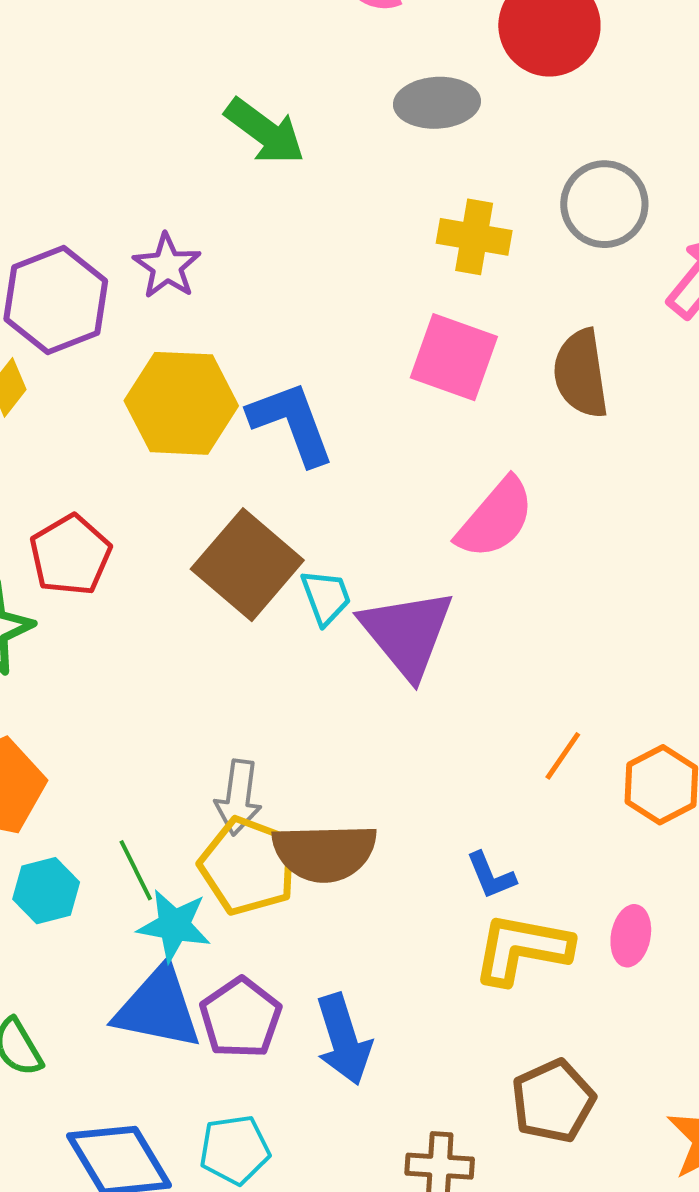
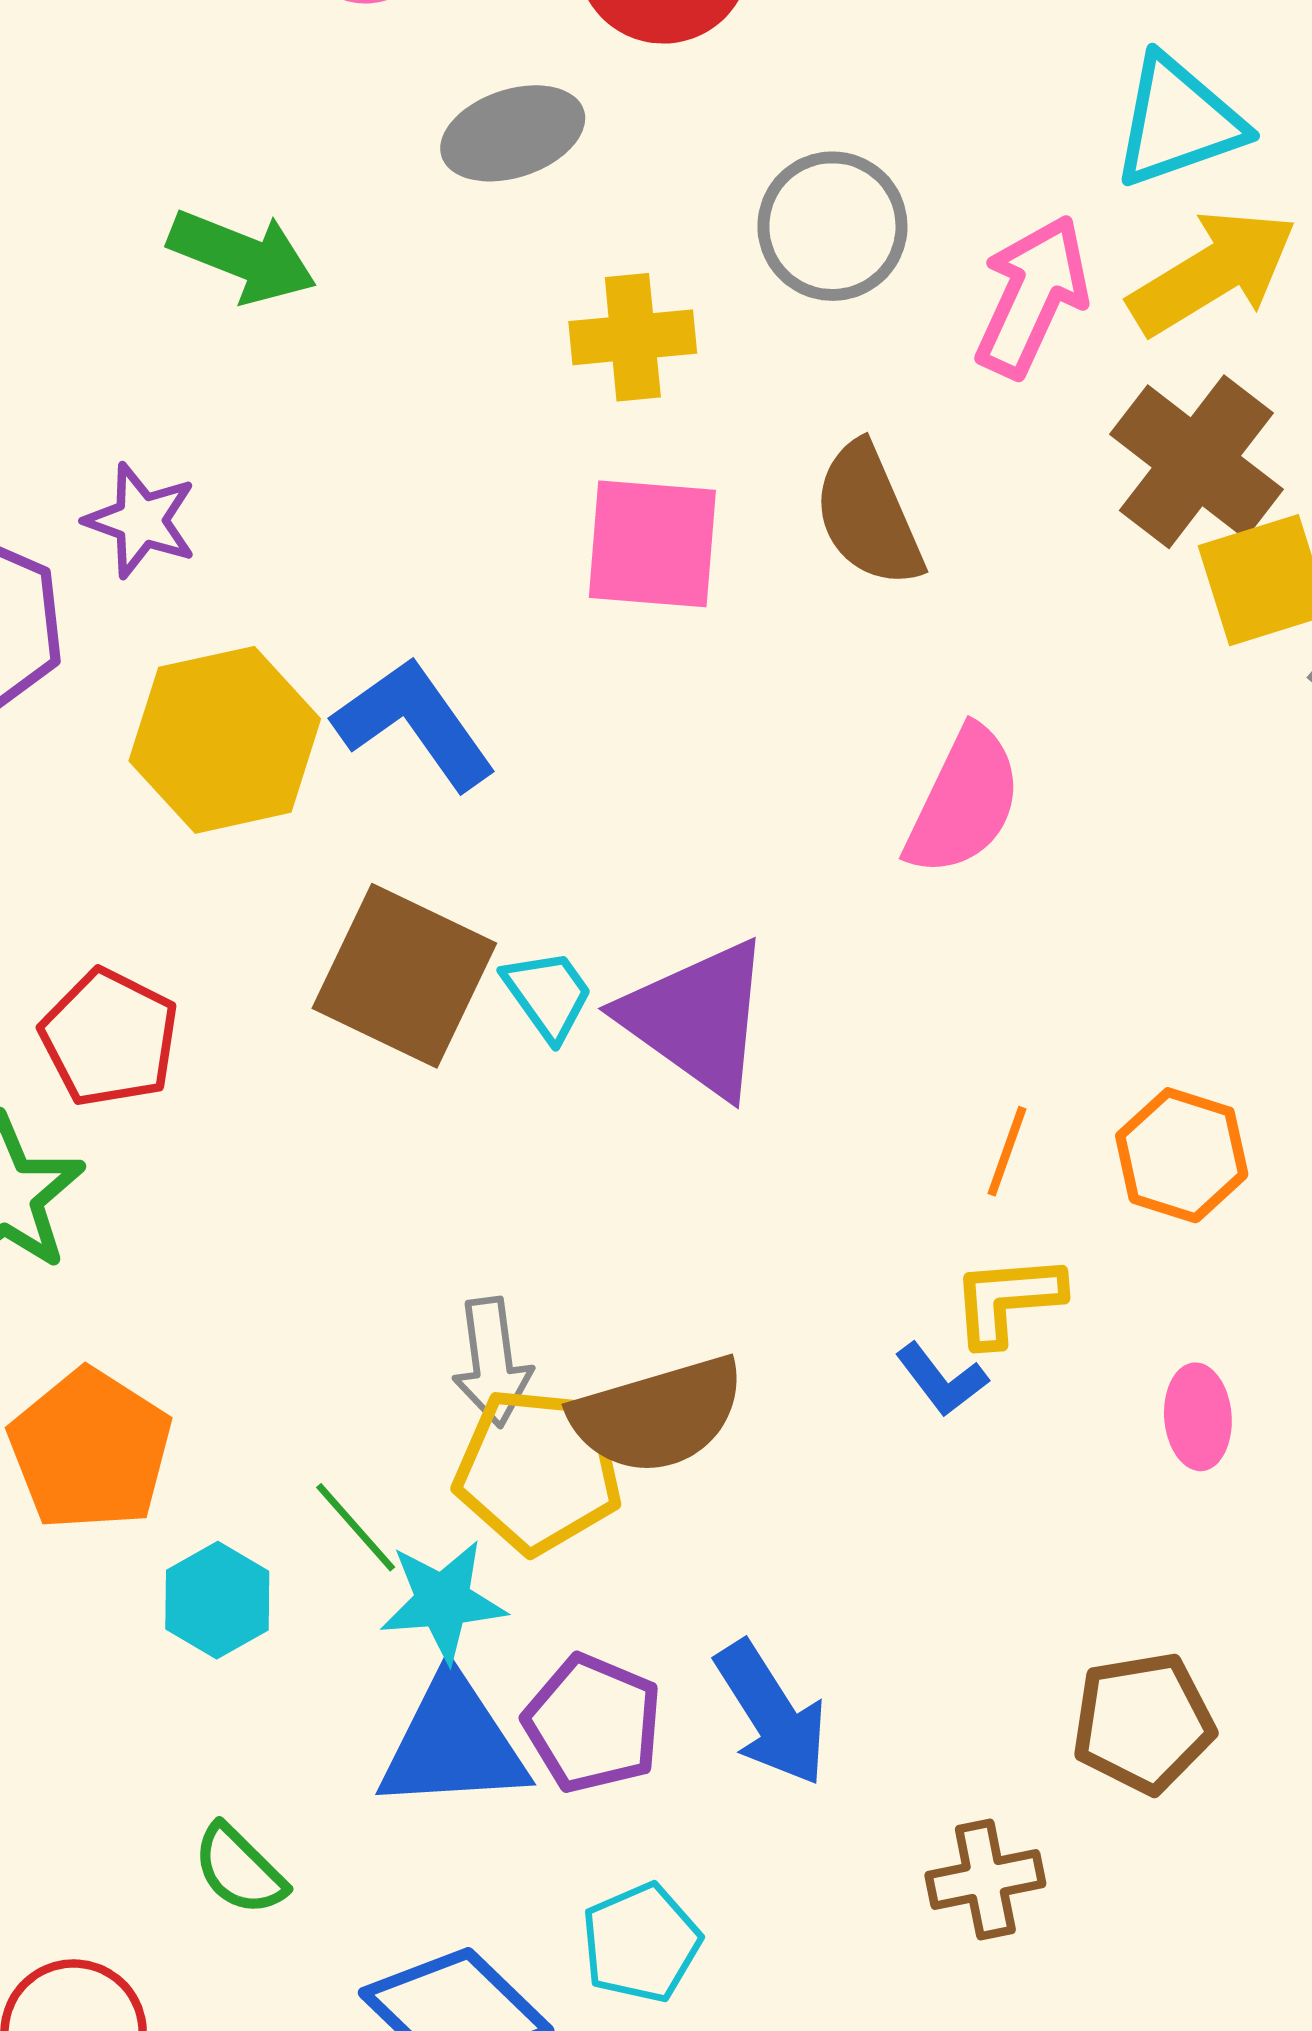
pink semicircle: (495, 518) -> (964, 802), moved
yellow L-shape: (522, 949) -> (1007, 1300), moved, size x0.7
brown pentagon: (553, 1101) -> (1143, 1723), turned 30

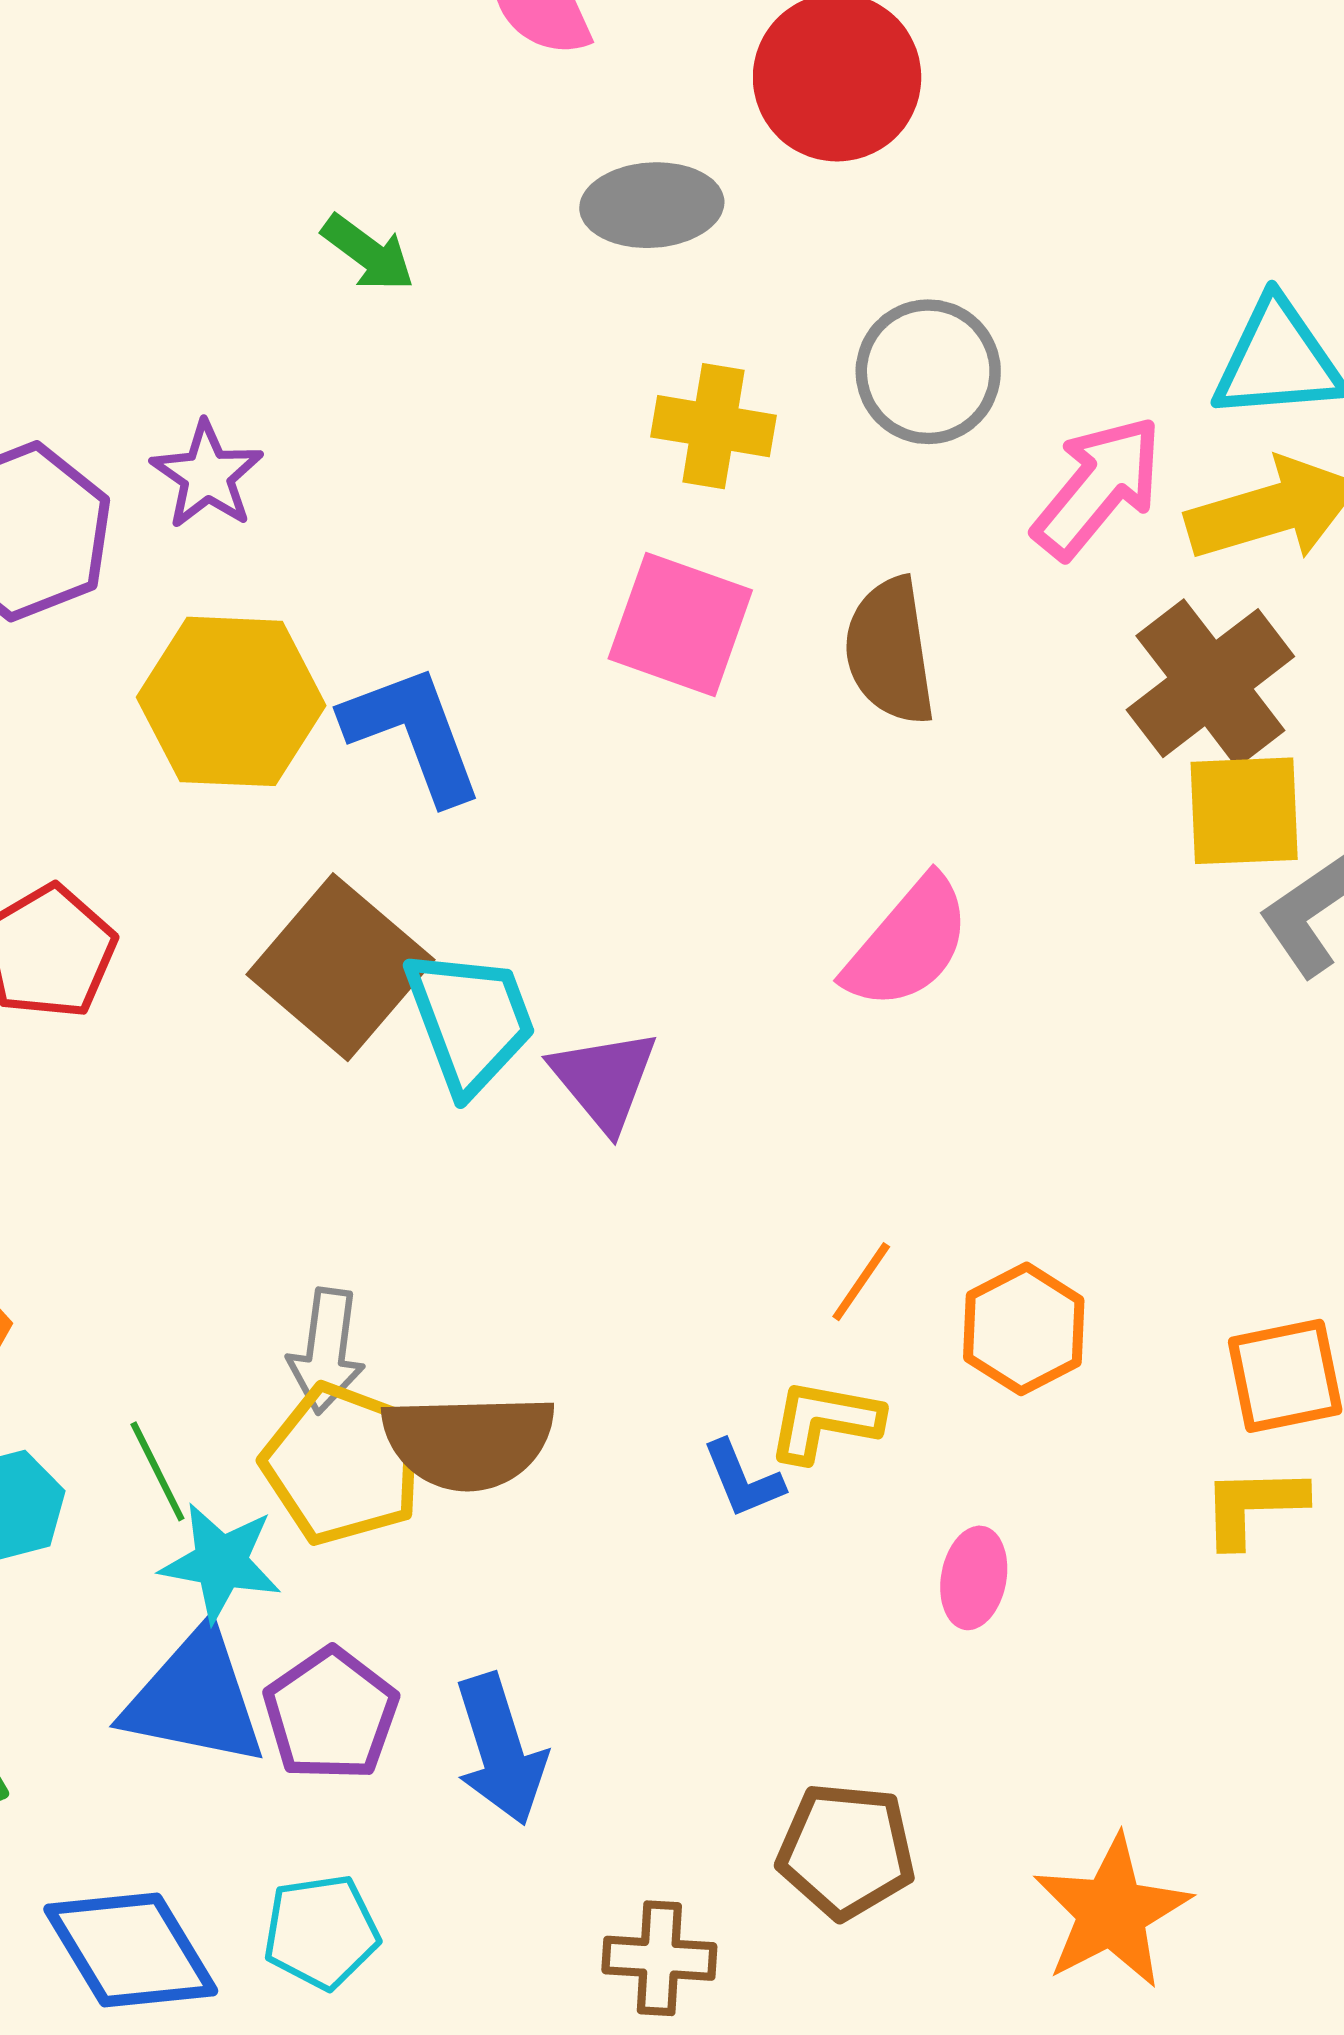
green arrow: (242, 256) -> (368, 253), size x0.7
cyan trapezoid: (548, 995) -> (470, 1021), size x1.6
purple triangle: (697, 1018) -> (604, 1080), size x0.7

